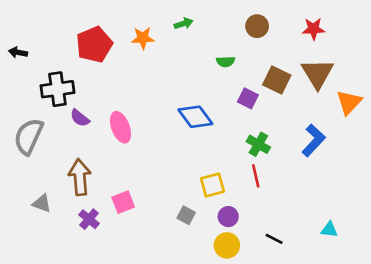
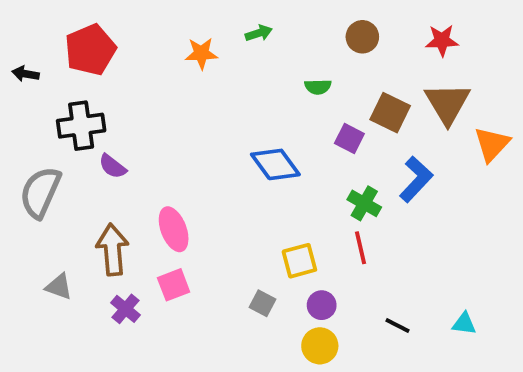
red pentagon: (94, 45) -> (90, 50), moved
pink ellipse: (121, 127) -> (174, 229), moved
blue L-shape: (314, 140) -> (416, 179), moved
black line: (274, 239) -> (398, 326), moved

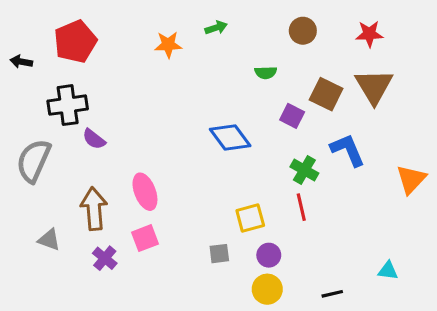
orange triangle: (492, 144) -> (411, 179), moved
blue L-shape: (416, 179) -> (348, 150), turned -66
gray square: (262, 303) -> (219, 254), turned -35
black line: (398, 326) -> (332, 294), moved, turned -40

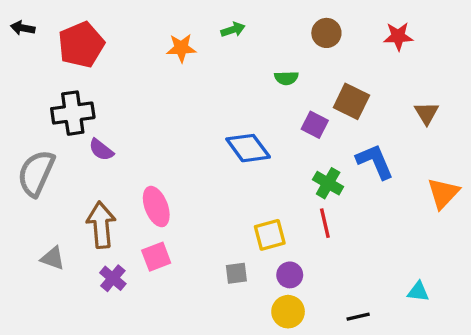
black arrow: (21, 62) -> (23, 28), moved
brown triangle: (374, 86) -> (427, 113), moved, size x0.6

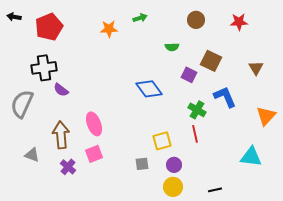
cyan triangle: (418, 292) -> (251, 157), moved, size x1.6

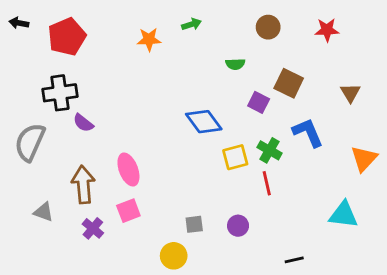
yellow square: (162, 141) -> (235, 157), moved
yellow circle: (173, 187) -> (174, 256), moved

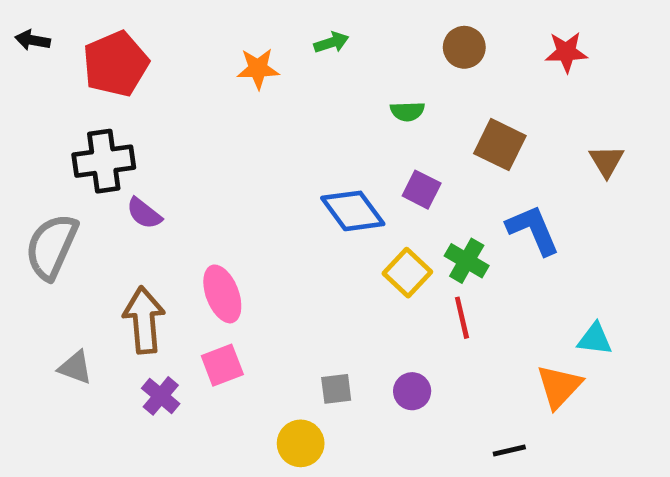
purple square: (259, 102) -> (422, 190), moved
yellow square: (235, 157) -> (407, 273), turned -32
orange triangle: (364, 159) -> (559, 386), moved
cyan triangle: (343, 215) -> (595, 339), moved, size x0.7

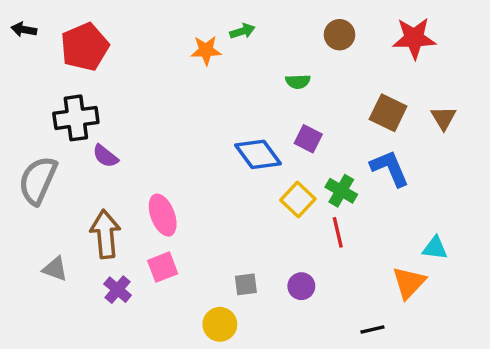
red star: (566, 52) -> (414, 38), size x1.4
orange star: (258, 69) -> (206, 50), moved
brown square: (500, 145) -> (388, 113), moved

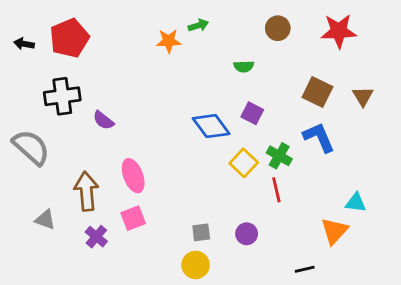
black arrow: (24, 29) -> (24, 44), moved
purple semicircle: (105, 156) -> (103, 120), moved
gray semicircle: (38, 180) -> (31, 147), turned 108
yellow circle: (220, 324) -> (196, 265), moved

